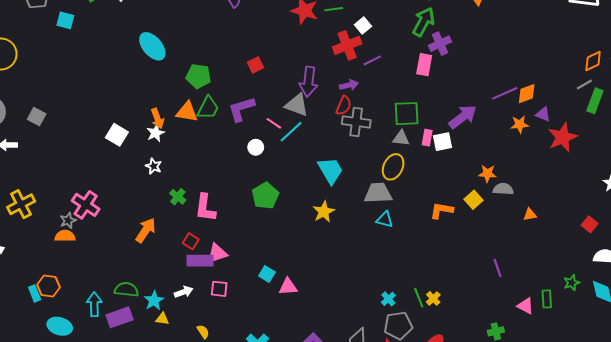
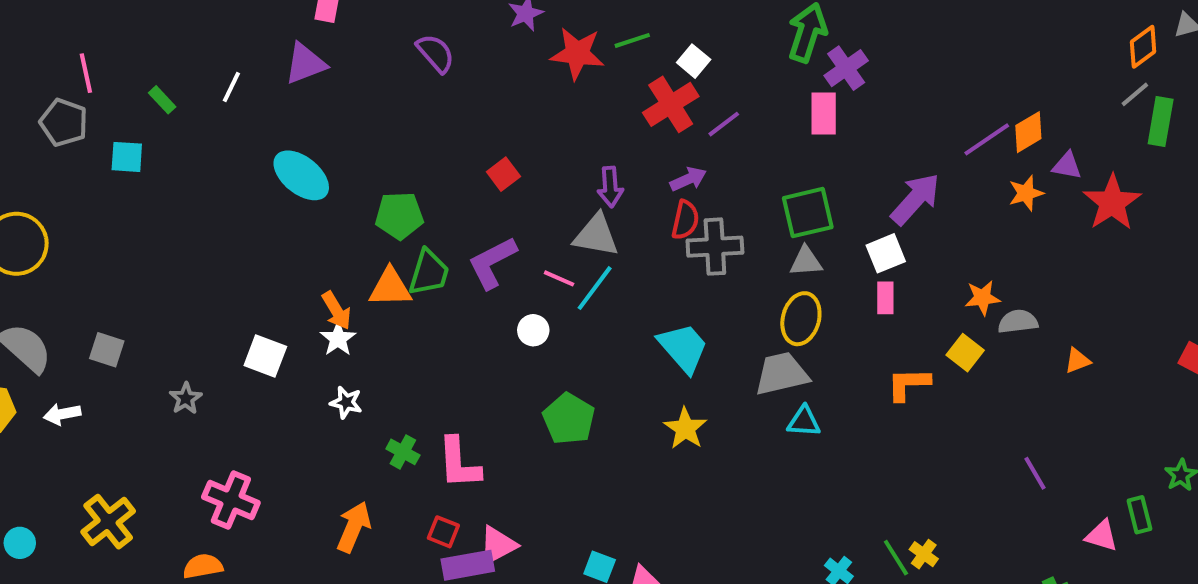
purple arrow: (309, 82) -> (610, 187), size x0.7
pink rectangle: (427, 138) -> (885, 298), moved
gray star: (68, 220) -> (186, 398), moved

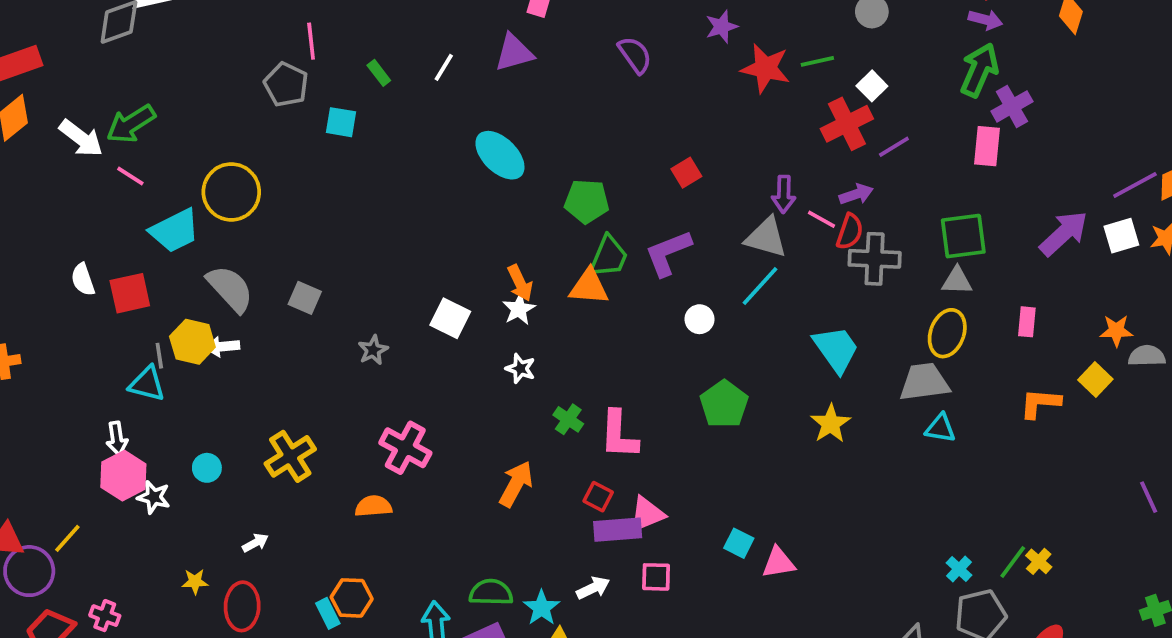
white square: (886, 253) -> (1121, 236), moved
pink line: (559, 278) -> (821, 219), moved
orange triangle: (390, 288) -> (589, 287), moved
white arrow: (62, 414) -> (222, 347), moved
green line: (896, 558) -> (1013, 562), turned 63

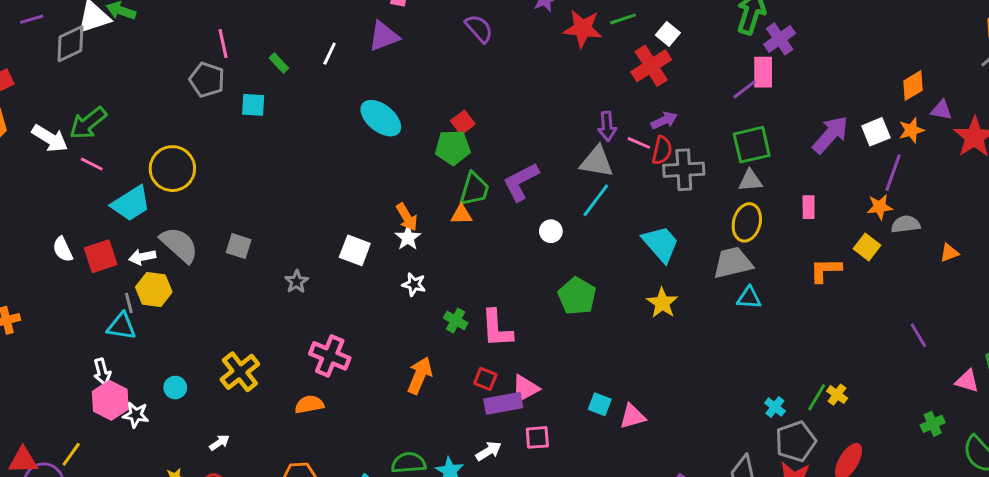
purple line: (894, 147) -> (745, 89), moved
red square: (686, 173) -> (463, 122), moved
purple line: (1135, 185) -> (893, 173), moved, turned -36
orange triangle: (589, 287) -> (461, 215), size x0.7
white arrow: (222, 347) -> (142, 257), moved

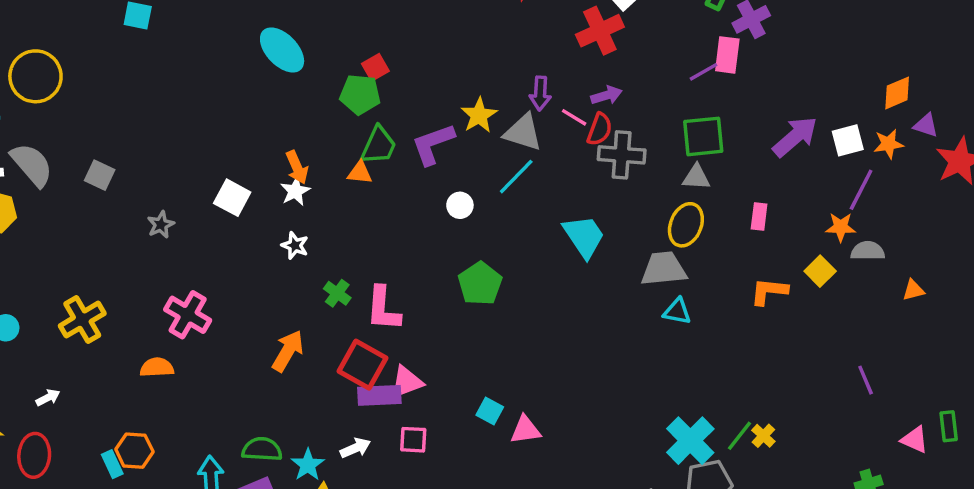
yellow star: (662, 303) -> (479, 115), moved
red square: (485, 379) -> (363, 365), size x1.8
cyan cross: (775, 407) -> (690, 441), size x2.0

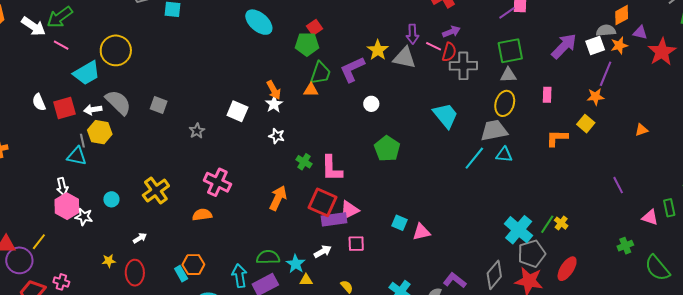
cyan line: (516, 177) -> (474, 158), moved
gray semicircle: (868, 251) -> (606, 31), moved

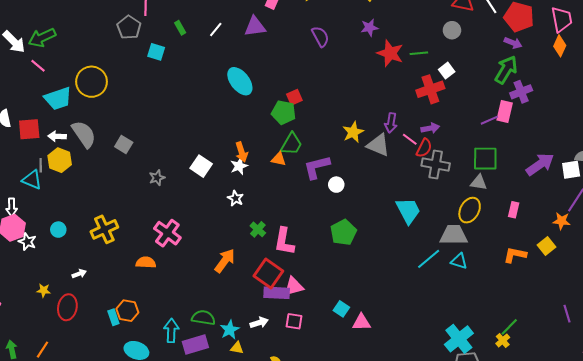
purple L-shape: (352, 69) -> (317, 167), moved
green line: (547, 224) -> (509, 327), moved

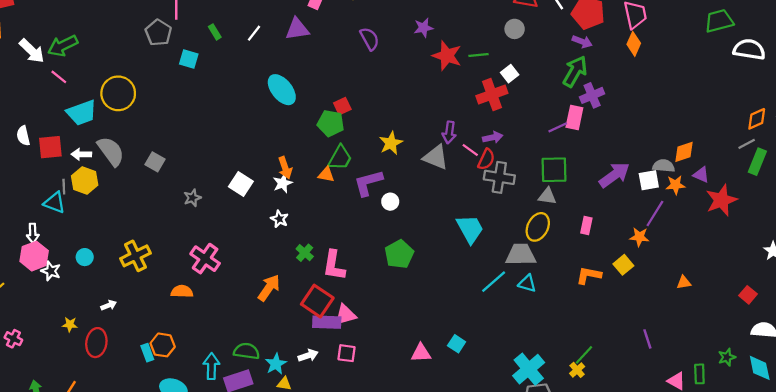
yellow star: (353, 132) -> (391, 143), moved
cyan square: (341, 309) -> (457, 344), moved

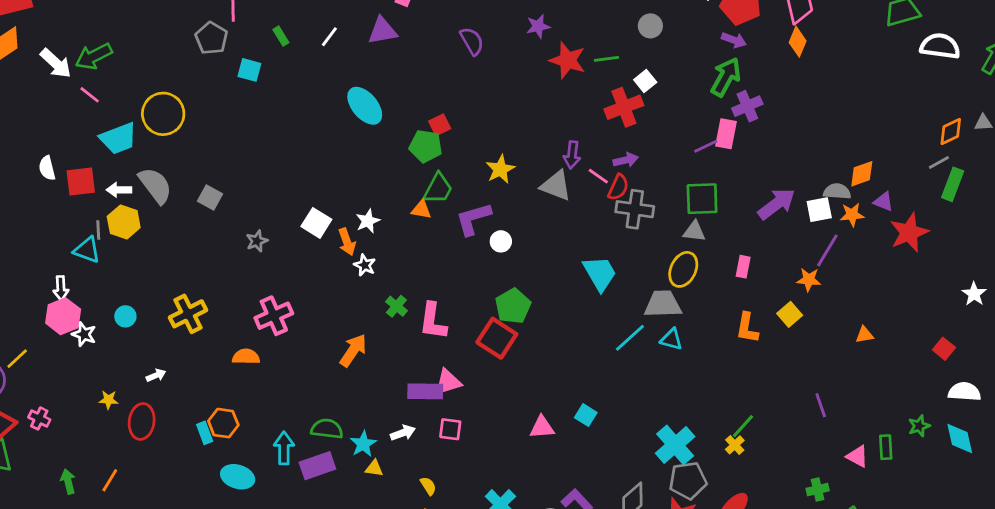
orange arrow: (285, 168) -> (347, 242), moved
pink cross: (205, 259) -> (274, 316), turned 32
orange L-shape: (589, 275) -> (747, 328), turned -90
red square: (317, 301) -> (497, 338), moved

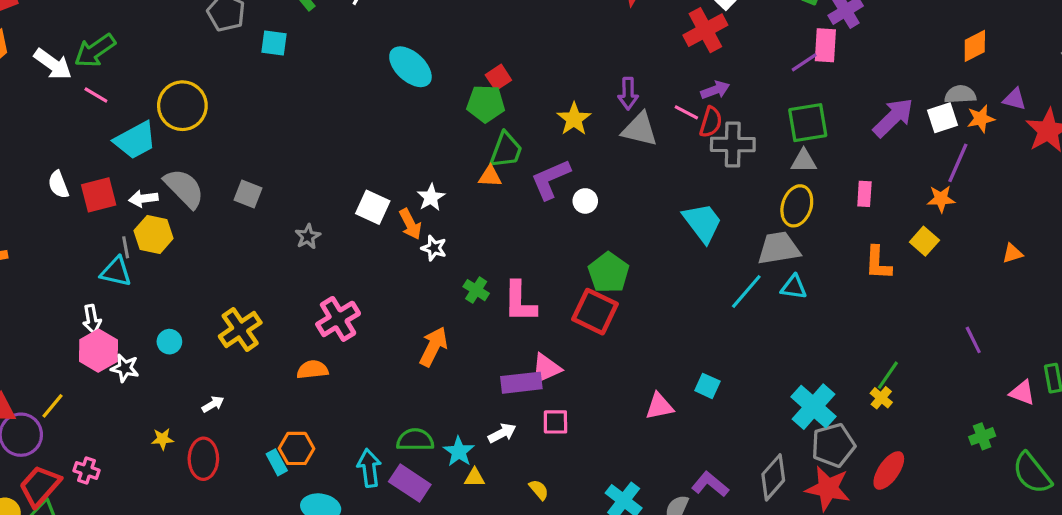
purple arrow: (572, 155) -> (628, 94), moved
orange diamond: (862, 174) -> (975, 46), moved
purple rectangle: (317, 466) -> (410, 483), turned 60

